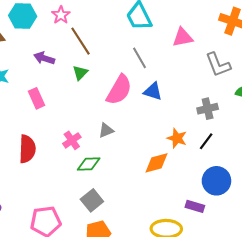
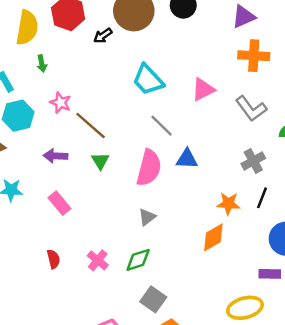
pink cross: (72, 140) -> (98, 260), moved
red semicircle: (27, 149) -> (54, 259), moved, size x0.6

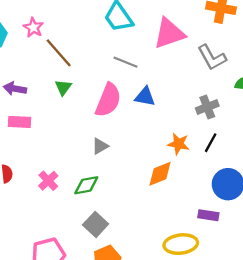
pink triangle: (203, 89) -> (169, 33), size x1.4
gray line: (162, 126) -> (125, 62), turned -30
purple arrow: (55, 156) -> (15, 89), moved
pink rectangle: (59, 203) -> (20, 122), turned -55

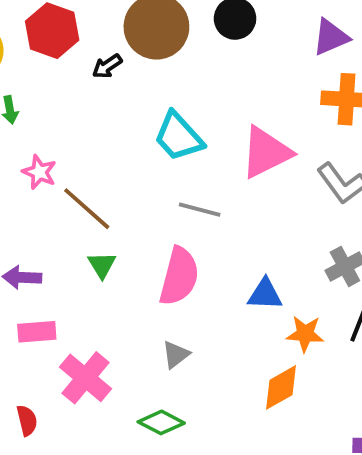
blue triangle: (145, 97) -> (265, 294), moved
pink cross: (48, 181) -> (85, 378), moved, size x1.5
green diamond: (86, 185) -> (161, 422), turned 45

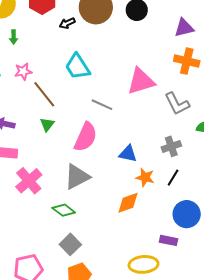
cyan trapezoid: (178, 137) -> (77, 67), moved
pink star: (39, 172) -> (23, 71), turned 30
gray triangle: (176, 354) -> (77, 177), size x1.8

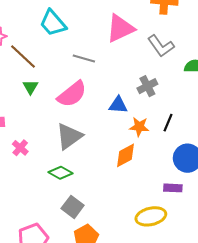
pink semicircle: (86, 137) -> (72, 94), turned 36
gray cross: (171, 146) -> (147, 86), moved
pink cross: (29, 181) -> (20, 148), size x0.6

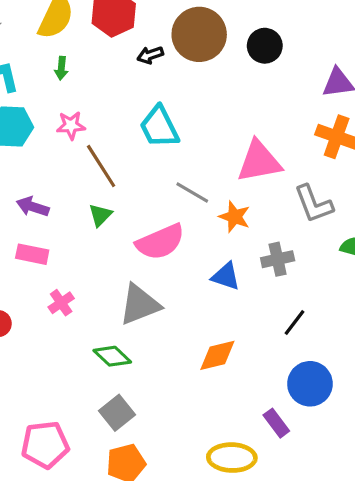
orange star: (139, 127) -> (235, 217), moved
purple rectangle: (173, 188) -> (276, 423), turned 36

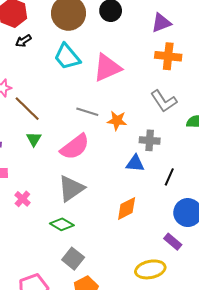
black arrow: (150, 55) -> (23, 41), moved
cyan trapezoid: (159, 127) -> (67, 57), moved
pink triangle: (259, 161) -> (107, 68), moved
gray cross: (278, 259) -> (150, 140), turned 30
blue triangle: (226, 276) -> (135, 163), moved

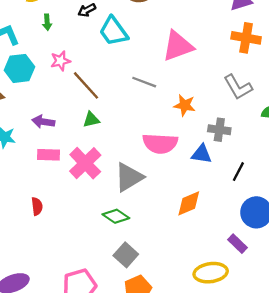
cyan trapezoid: (67, 57) -> (114, 31), moved
gray line: (87, 112) -> (144, 82), moved
green triangle: (34, 139) -> (91, 120), turned 42
pink semicircle: (75, 147) -> (160, 143), moved, turned 36
pink cross: (22, 199) -> (85, 163), moved, size x1.8

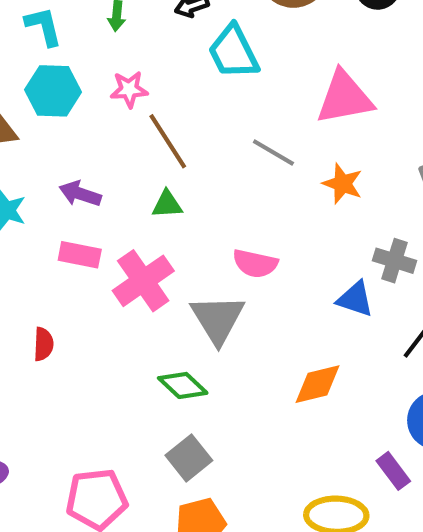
orange star: (185, 105) -> (343, 184), moved
pink semicircle: (160, 143) -> (255, 263), moved, size x0.7
gray triangle: (129, 177) -> (218, 319), turned -40

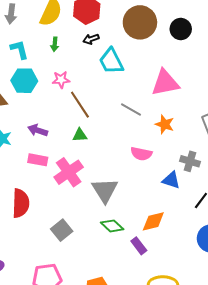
pink semicircle: (255, 263) -> (141, 154), moved
red semicircle: (43, 344) -> (21, 203), size x1.8
green diamond: (183, 385) -> (112, 226), moved
gray square: (189, 458) -> (62, 230), moved
purple rectangle: (393, 471) -> (139, 246), moved

